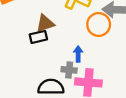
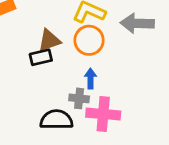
orange circle: (99, 24) -> (89, 40), moved

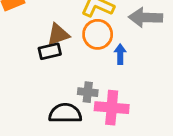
blue arrow: (90, 79) -> (120, 54), moved

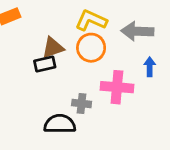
blue arrow: (120, 54) -> (150, 67), moved
pink cross: (112, 108) -> (117, 87), moved

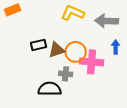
brown triangle: (53, 48) -> (57, 50), moved
orange circle: (91, 48) -> (76, 52), moved

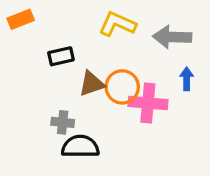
black rectangle: (39, 45) -> (61, 56), moved
gray cross: (66, 74) -> (63, 122), moved

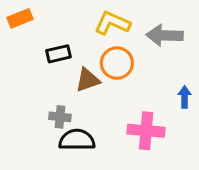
blue arrow: (187, 79) -> (185, 97), moved
orange circle: (122, 87) -> (117, 63), moved
pink cross: (148, 103) -> (146, 131), moved

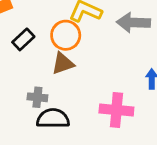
black rectangle: (58, 54) -> (23, 39), moved, turned -30
orange circle: (117, 63) -> (66, 35), moved

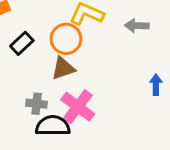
gray arrow: (133, 23) -> (137, 26), size x0.7
pink cross: (116, 110) -> (78, 107), moved, turned 32

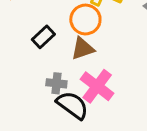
black rectangle: (22, 43) -> (43, 37), moved
black semicircle: (53, 126) -> (72, 105), turned 36

